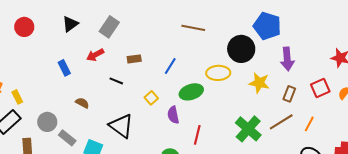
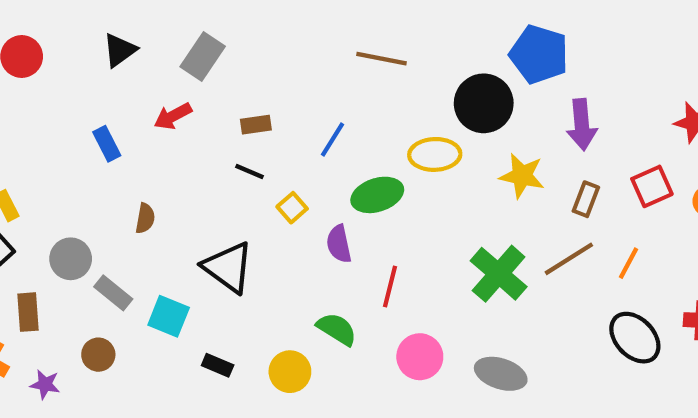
black line: (116, 81) -> (249, 171), moved
brown semicircle: (82, 103) -> (145, 218), turned 72

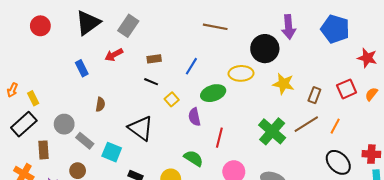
black triangle: (120, 50) -> (88, 23), size x1.5
blue pentagon: (539, 54) -> (335, 29), moved
purple arrow: (582, 125) -> (289, 27), moved

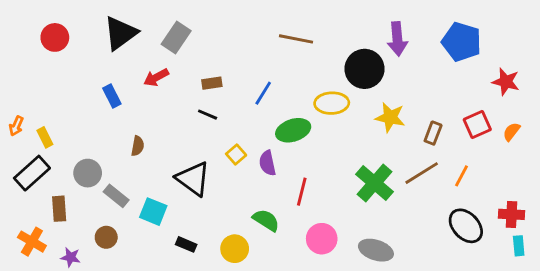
yellow square: (172, 99) -> (236, 154), moved

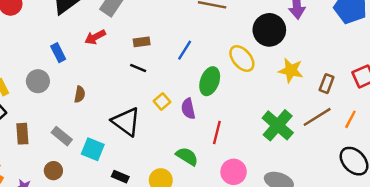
yellow ellipse: (332, 103) -> (242, 59), turned 52
green ellipse: (293, 130) -> (210, 81), turned -52
gray circle: (88, 173) -> (38, 81), moved
brown rectangle: (59, 209) -> (22, 134), moved

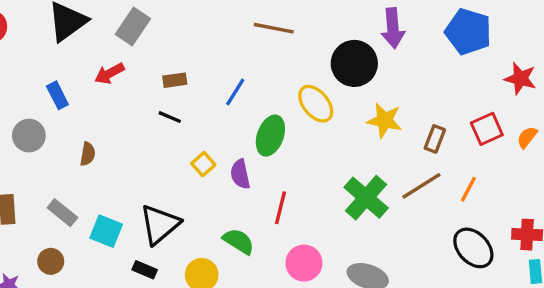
black triangle: (126, 122) -> (160, 224), moved, turned 44

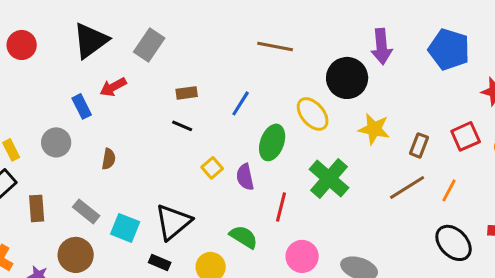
red arrow: (109, 74) -> (113, 87), moved
green cross: (366, 198) -> (329, 178), moved
brown circle: (51, 261) -> (76, 255), size x1.5

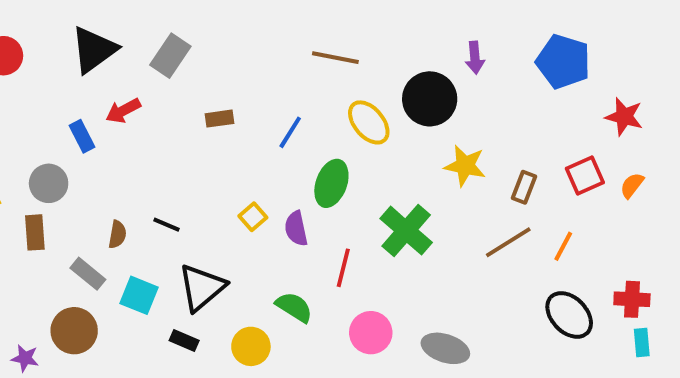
purple arrow: (382, 46) -> (475, 58), size x0.7
yellow ellipse: (313, 114) -> (369, 122), moved
black line: (182, 126) -> (166, 225), moved
brown semicircle: (109, 159) -> (117, 234), moved
brown rectangle: (37, 208) -> (35, 232), moved

